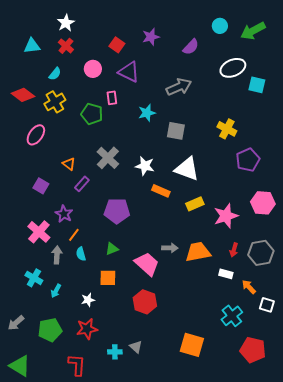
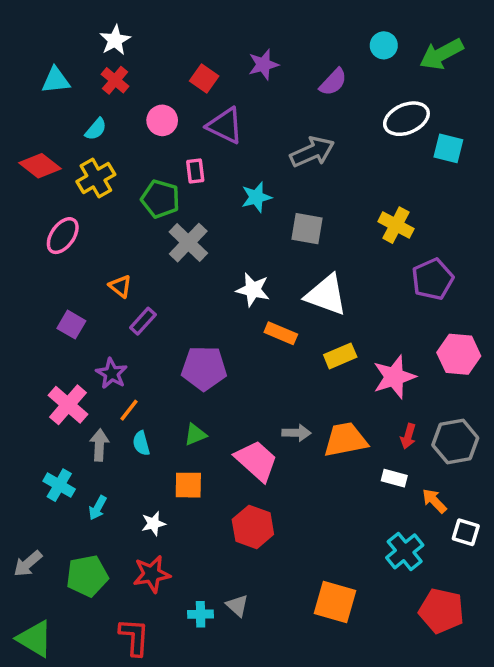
gray cross: (108, 158) -> (188, 243), moved

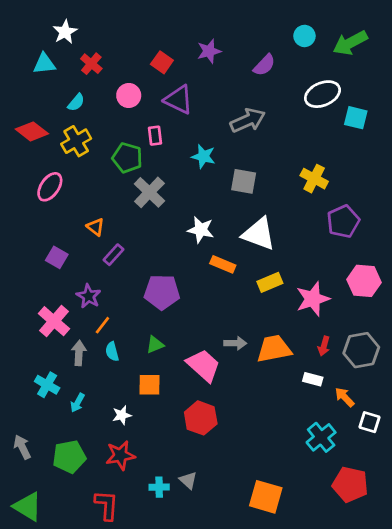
white star: (115, 40) -> (65, 32), moved
cyan star: (256, 197) -> (203, 156), turned 30
gray arrow: (28, 564) -> (22, 447), turned 105
orange square: (335, 602) -> (266, 497), moved

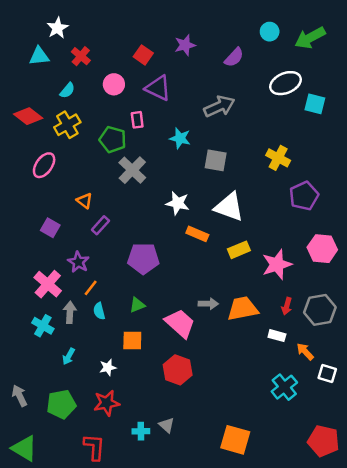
cyan cross: (47, 385) -> (43, 326), moved
red pentagon: (350, 484) -> (324, 441), moved

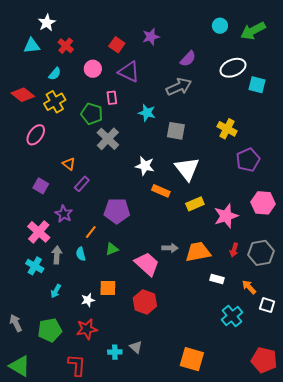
purple semicircle: (234, 57) -> (188, 59), moved
white triangle: (229, 207) -> (187, 169), turned 32
orange line: (91, 288) -> (91, 232), moved
white rectangle: (277, 336) -> (217, 279), moved
orange square: (132, 340) -> (108, 288), moved

